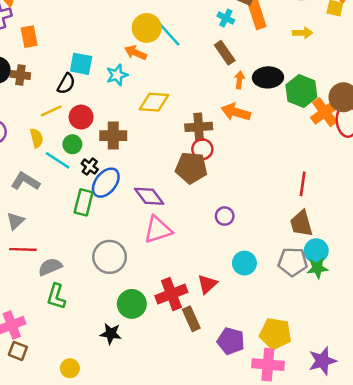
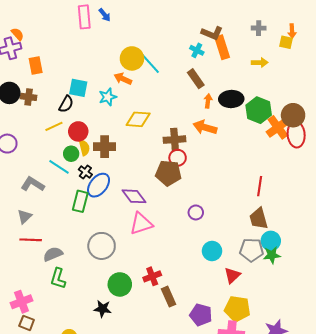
yellow semicircle: (37, 138) -> (84, 148), moved
red triangle: (207, 284) -> (232, 275), moved
red cross: (171, 294) -> (152, 276), size x0.7

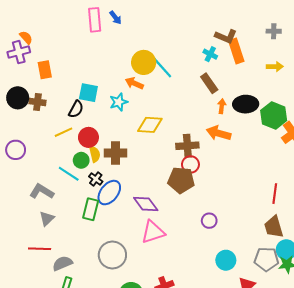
gray triangle: (25, 217) -> (47, 219), moved

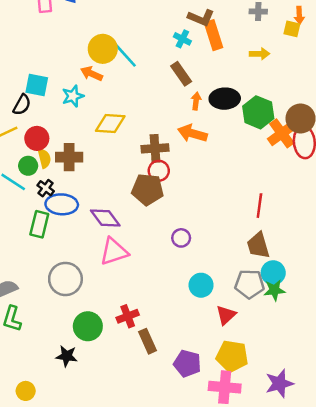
blue ellipse: (109, 193) -> (62, 204), turned 55

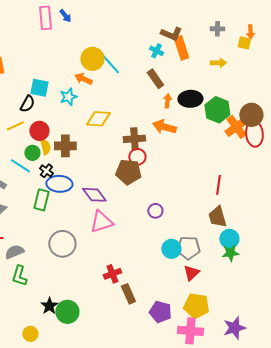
gray pentagon: (250, 284) -> (188, 248), moved
green circle: (88, 326) -> (67, 312), moved
black star: (67, 356) -> (49, 306), moved, turned 30

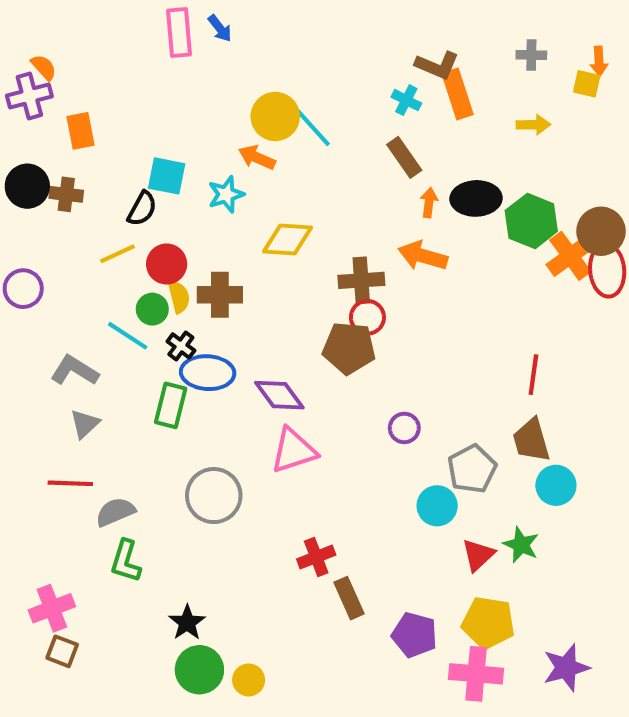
gray pentagon: (188, 248) -> (472, 469), moved, turned -30
green star: (230, 253) -> (521, 545), moved, turned 30
green circle: (67, 312) -> (199, 670), moved
yellow circle: (30, 334) -> (249, 680), moved

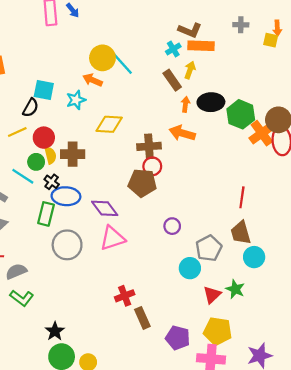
orange rectangle: (458, 94) -> (201, 46), turned -70
cyan cross: (406, 100) -> (173, 49), turned 32
yellow arrow: (533, 125) -> (190, 70), moved, turned -70
gray circle: (214, 496) -> (67, 245), moved
green L-shape: (126, 561) -> (22, 298), turned -70

